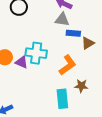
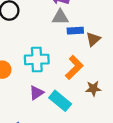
purple triangle: (22, 62) -> (36, 93), moved, turned -48
cyan rectangle: (62, 99) -> (60, 101), moved, turned -36

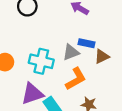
gray triangle: (60, 17) -> (71, 52), moved, turned -36
purple triangle: (36, 93) -> (32, 94), size x1.5

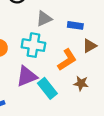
gray triangle: (71, 52) -> (44, 19), moved
brown triangle: (102, 56) -> (90, 46), moved

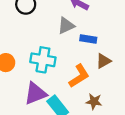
gray triangle: (44, 19) -> (66, 26), moved

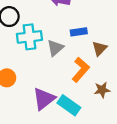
gray triangle: (66, 26) -> (55, 48), moved
cyan cross: (43, 60) -> (29, 37), moved

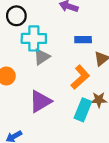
gray triangle: (55, 48) -> (42, 57), moved
cyan rectangle: (69, 105) -> (83, 110), moved, turned 70

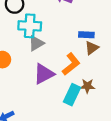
blue rectangle: (83, 40) -> (86, 35), moved
purple triangle: (40, 101) -> (44, 74), moved

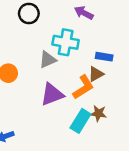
cyan cross: (30, 26) -> (66, 42), moved
brown triangle: (92, 48) -> (96, 74), moved

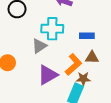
brown triangle: (96, 74) -> (92, 58), moved, turned 40
brown star: (98, 113) -> (83, 79), moved

